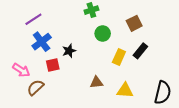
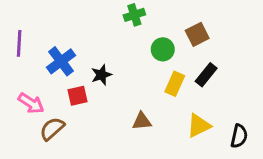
purple line: (33, 19) -> (19, 43), moved, turned -54
green circle: (103, 33) -> (163, 49), moved
yellow triangle: (125, 91) -> (199, 126), moved, turned -30
black semicircle: (163, 93) -> (239, 136), size x0.7

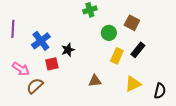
brown square: (197, 34) -> (132, 23), turned -35

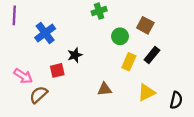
purple line: (13, 29) -> (14, 15), moved
blue cross: (41, 41) -> (45, 33), moved

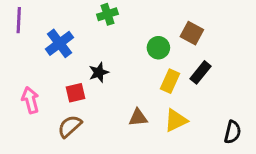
green cross: (99, 11) -> (107, 14), moved
pink arrow: (23, 76) -> (30, 100), turned -138
yellow triangle: (146, 92) -> (176, 120), moved
brown semicircle: (39, 95) -> (70, 126), moved

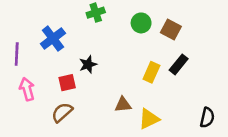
purple line: (19, 20) -> (17, 54), moved
green circle: (158, 48) -> (141, 23), moved
yellow triangle: (176, 120) -> (149, 119), moved

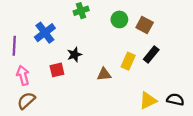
brown triangle: (123, 105) -> (104, 74), moved
brown semicircle: (62, 112) -> (26, 101), moved
black semicircle: (207, 118) -> (175, 99), turned -91
yellow triangle: (149, 119) -> (148, 101), moved

